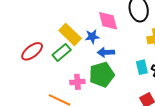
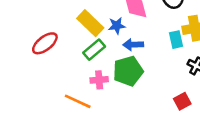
green rectangle: (62, 52) -> (94, 50), moved
cyan rectangle: (142, 67) -> (176, 40), moved

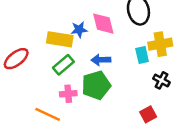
yellow rectangle: (90, 23) -> (60, 39), turned -35
blue star: (117, 26) -> (79, 30), moved

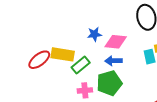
pink diamond: (103, 24) -> (116, 42), moved, turned -70
yellow rectangle: (60, 39) -> (63, 54), moved

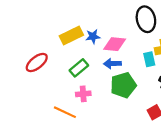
yellow rectangle: (63, 54) -> (71, 35), moved, turned -35
green pentagon: (109, 83) -> (123, 85), moved

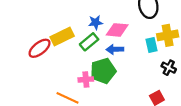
yellow rectangle: (71, 35) -> (62, 36), moved
green rectangle: (79, 68) -> (89, 42), moved
green pentagon: (123, 85) -> (103, 71), moved

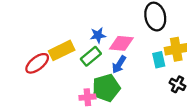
blue arrow: (115, 49) -> (119, 64), turned -56

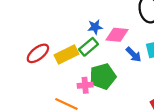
yellow rectangle: (62, 50) -> (66, 54), moved
blue arrow: (119, 64) -> (134, 54), moved, turned -77

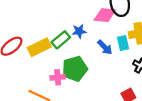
blue star: (95, 27) -> (79, 31), moved
pink diamond: (117, 35) -> (105, 15), moved

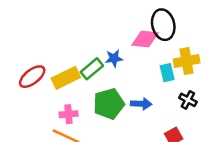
blue arrow: (105, 47) -> (141, 104), moved, turned -42
pink cross: (58, 77) -> (69, 114), moved

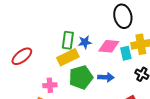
pink diamond: (145, 39) -> (109, 46), moved
green rectangle: (92, 69) -> (68, 40), moved, turned -42
yellow rectangle: (66, 78) -> (68, 57), moved

